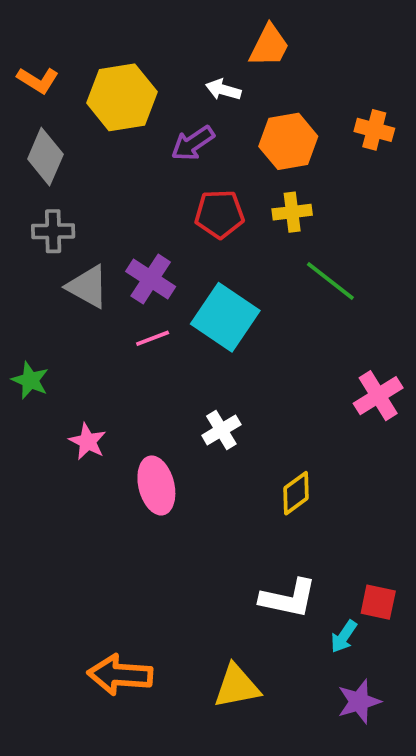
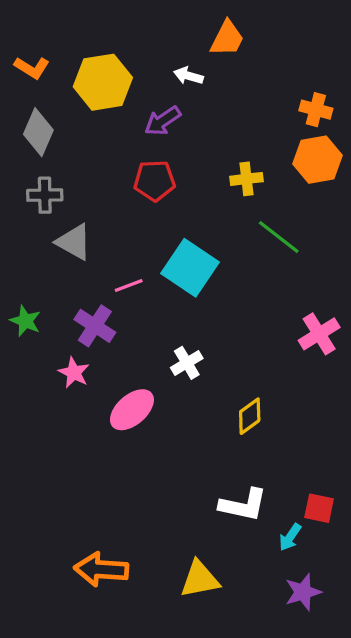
orange hexagon: (288, 141) -> (317, 160), moved
red pentagon: (219, 214) -> (155, 181), moved
purple cross: (151, 279) -> (95, 326), moved
pink ellipse: (156, 485) -> (132, 410), turned 63

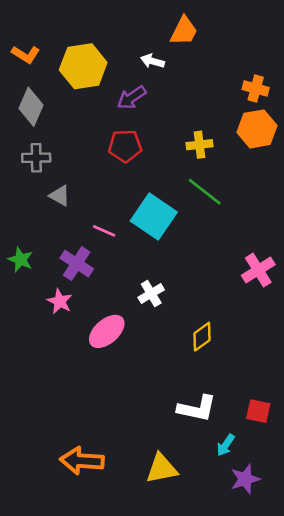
green line: (279, 237) -> (205, 192), moved
gray triangle: (74, 242) -> (60, 196), size x0.7
pink line: (129, 285) -> (104, 231), turned 45
cyan arrow: (290, 537) -> (226, 445), moved

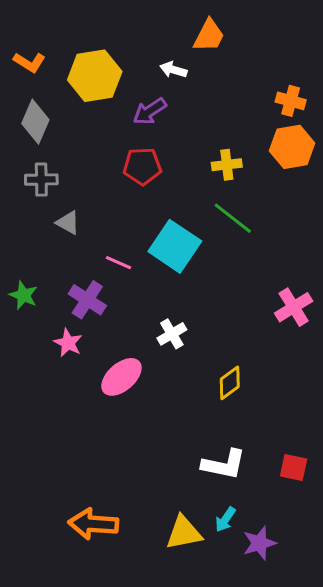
cyan arrow: (226, 445) -> (225, 519), moved
purple star: (245, 479) -> (259, 543), moved

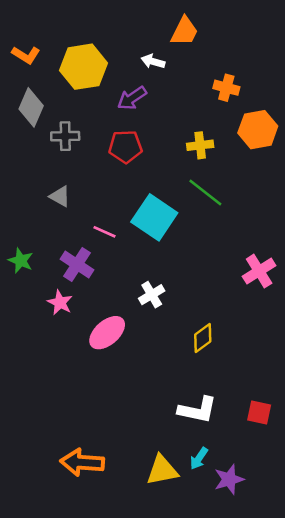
orange cross: (291, 101) -> (226, 88), moved
gray cross: (41, 180) -> (65, 136), moved

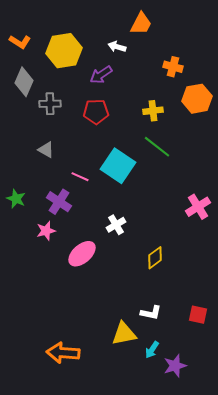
pink star: (60, 303) -> (46, 231), turned 30
white L-shape: (198, 410) -> (151, 313), size x0.7
yellow triangle: (162, 470) -> (124, 334), moved

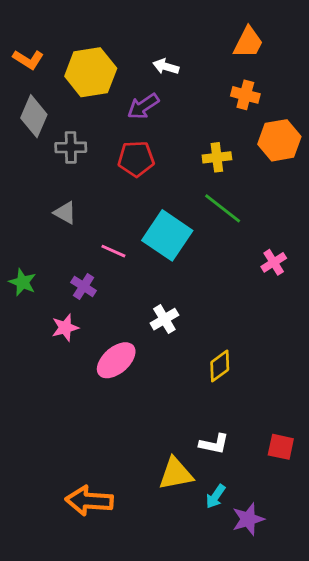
orange trapezoid: (141, 24) -> (248, 42), moved
purple cross: (59, 202) -> (84, 286), size x0.7
pink cross: (198, 207) -> (274, 262), moved, size x0.7

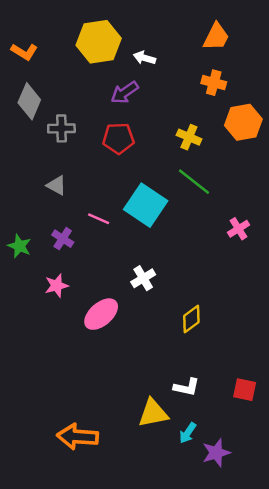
yellow hexagon: (91, 72) -> (99, 42), moved
yellow cross: (217, 157) -> (189, 137), turned 30
purple cross: (84, 286) -> (63, 239), moved

